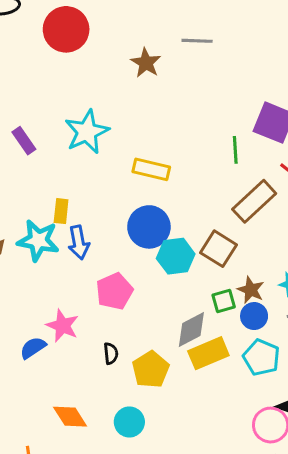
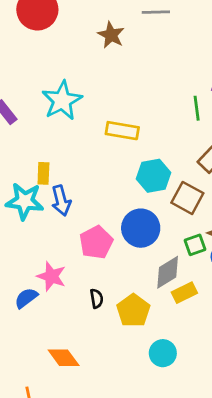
blue circle: (149, 227) -> (141, 228), moved
cyan hexagon: (176, 256) -> (154, 176), moved
yellow rectangle: (208, 353) -> (184, 293), size x0.7
cyan circle: (129, 422) -> (163, 353), moved

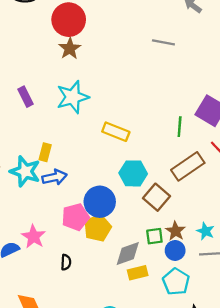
brown star: (111, 35) -> (70, 48), moved
blue arrow: (61, 201) -> (55, 177), turned -100
blue circle: (141, 228) -> (100, 202), moved
yellow pentagon: (133, 311) -> (98, 228), moved

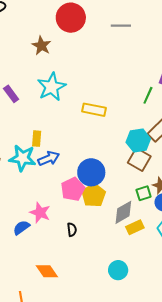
red circle: (69, 20) -> (71, 18), moved
green line: (180, 127) -> (148, 95), turned 30
cyan hexagon: (133, 173) -> (138, 140), moved

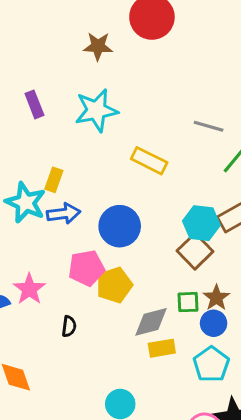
gray line: (121, 26) -> (209, 126), moved
brown star: (41, 46) -> (98, 46), turned 30
blue circle: (91, 172) -> (120, 226), moved

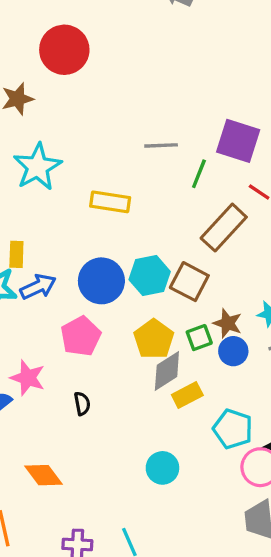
cyan hexagon: (201, 223) -> (150, 276), moved
yellow pentagon: (114, 285) -> (154, 339), moved
cyan pentagon: (211, 364) -> (233, 429), moved

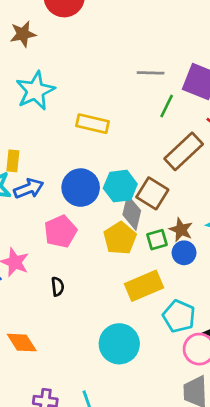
gray line: (161, 145) -> (151, 73), moved
gray diamond: (167, 371) -> (132, 213), moved, turned -48
yellow rectangle: (187, 395) -> (144, 286), size x1.5
cyan circle: (162, 468) -> (119, 344), size x1.5

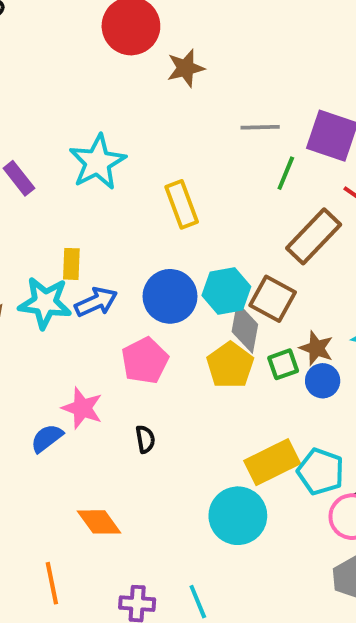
brown star: (23, 34) -> (186, 68), moved
yellow rectangle: (93, 124) -> (182, 204), turned 60
yellow rectangle: (144, 286) -> (272, 462), moved

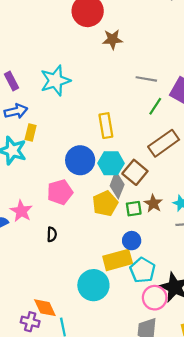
yellow rectangle: (182, 204) -> (106, 126), moved
blue arrow: (96, 302) -> (16, 111), moved
blue circle: (323, 381) -> (132, 241), moved
orange diamond: (99, 522) -> (45, 308), moved

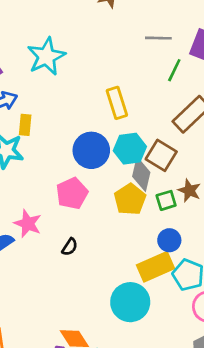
black semicircle: (52, 234) -> (70, 247), turned 40

